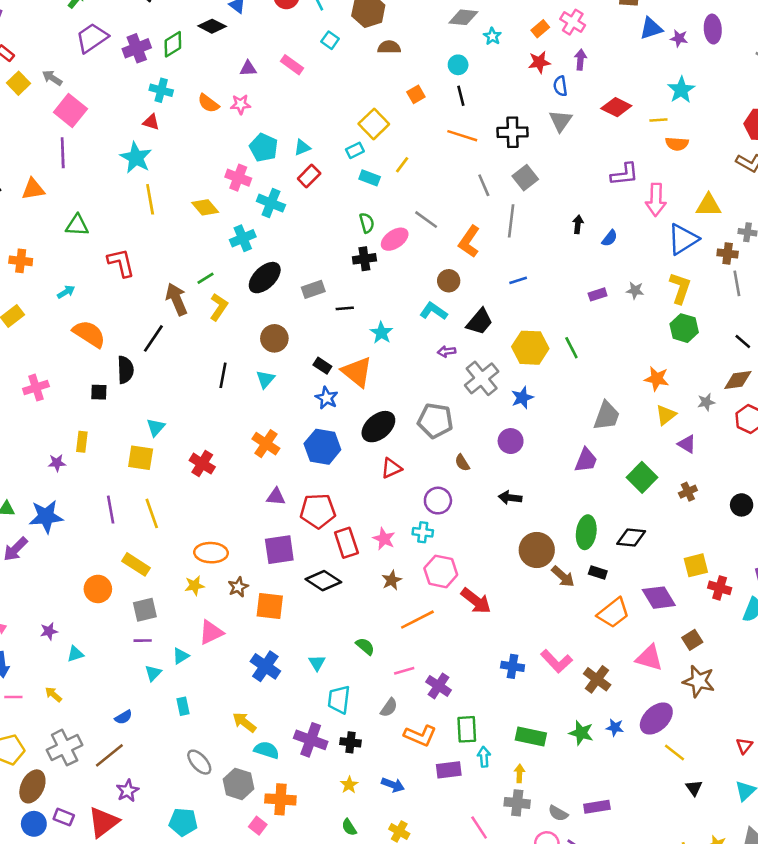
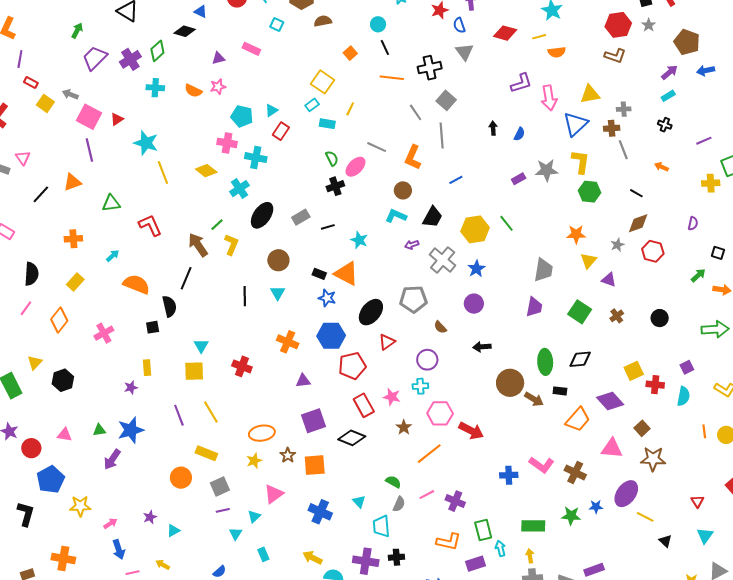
red triangle: (151, 122) -> (117, 119), moved, turned -40
gray star: (635, 290) -> (547, 170), size x1.6
red pentagon: (318, 511) -> (352, 366), moved
gray semicircle: (389, 708) -> (399, 504), moved

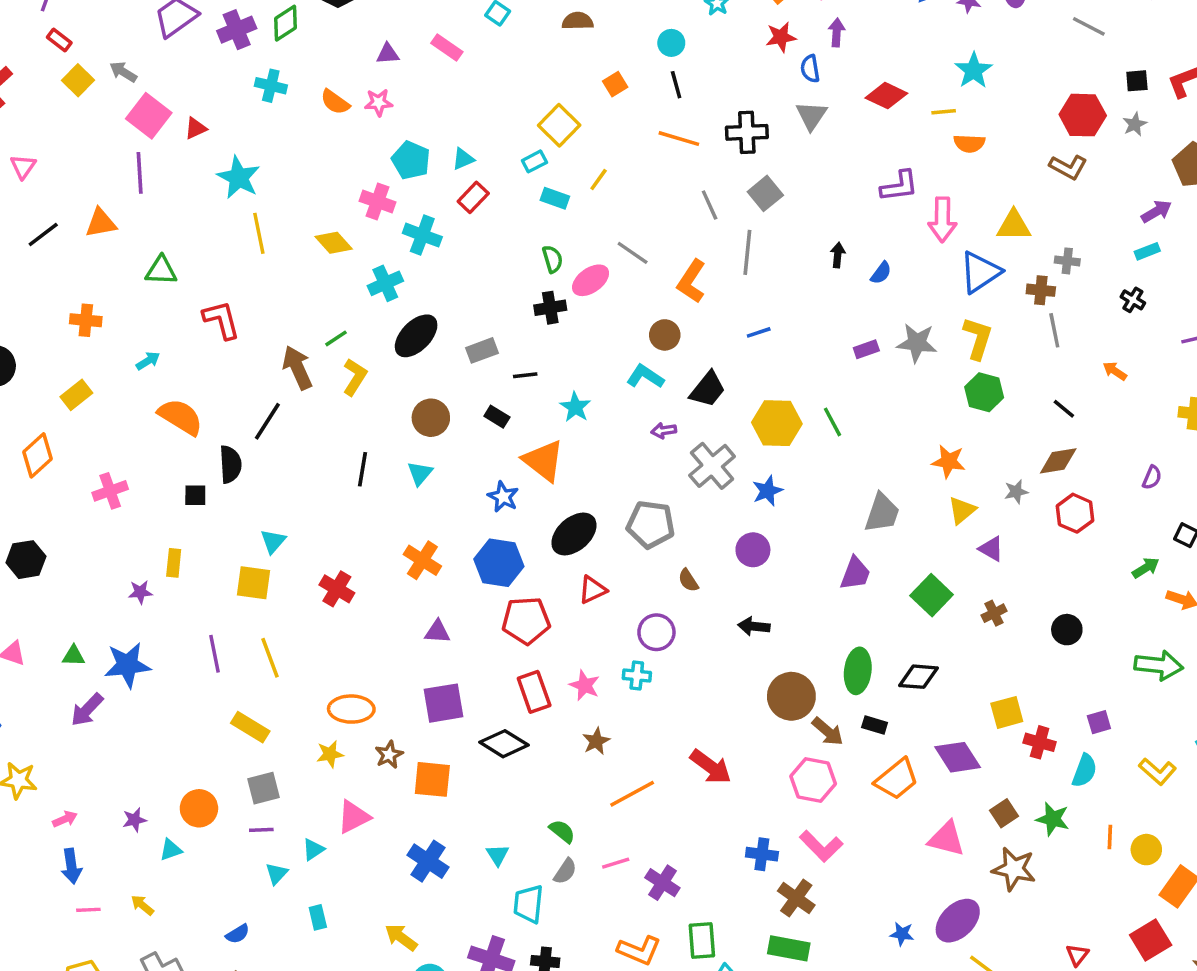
black rectangle: (319, 274) -> (497, 417), moved
pink hexagon: (440, 413) -> (813, 780), moved
brown cross: (575, 473) -> (796, 898), moved
orange circle: (181, 478) -> (199, 808), moved
green star: (571, 516) -> (1053, 819), moved

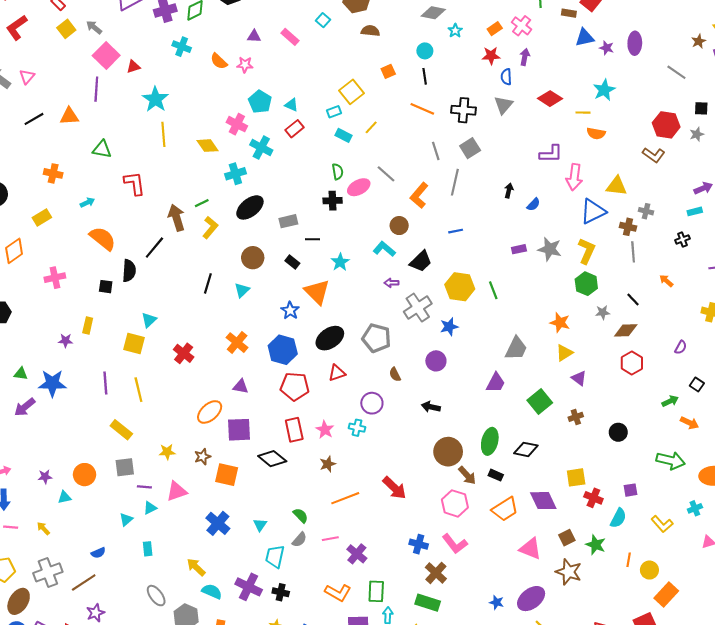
cyan triangle: (463, 159) -> (291, 105), turned 40
black cross: (1133, 300) -> (682, 239), turned 32
gray star: (1016, 492) -> (603, 312), moved
orange ellipse: (351, 709) -> (210, 412), moved, turned -50
purple line: (261, 830) -> (144, 487), moved

